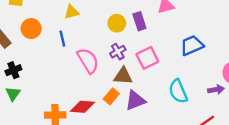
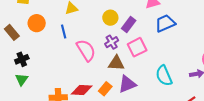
purple rectangle: (139, 21) -> (129, 25), moved, turned 56
blue trapezoid: (192, 45) -> (165, 23), moved
orange rectangle: (111, 96) -> (105, 89), moved

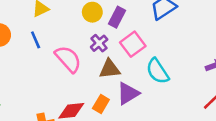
cyan semicircle: (164, 76) -> (158, 71), moved

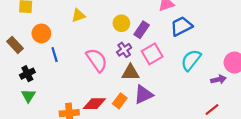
blue line: (36, 40) -> (55, 55), moved
cyan semicircle: (158, 71) -> (191, 60), moved, turned 65

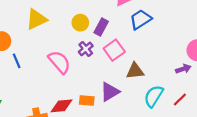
yellow triangle: (78, 15) -> (36, 19), size x1.5
cyan semicircle: (191, 60) -> (154, 96), moved
brown triangle: (130, 72) -> (135, 71), moved
orange rectangle: (120, 101) -> (87, 100), turned 64

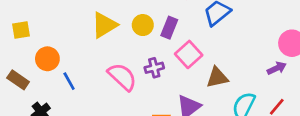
yellow triangle: (36, 19) -> (104, 25), moved
purple cross: (86, 49) -> (154, 68), moved, turned 32

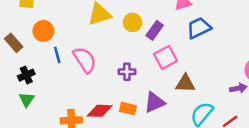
purple cross: (154, 68) -> (127, 72), moved
pink semicircle: (122, 77) -> (85, 60), moved

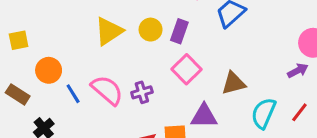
pink square: (166, 57) -> (186, 69), moved
purple cross: (127, 72) -> (142, 92), moved
purple triangle: (155, 102) -> (204, 116), turned 40

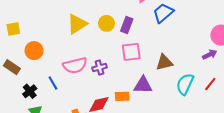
pink square: (186, 69) -> (131, 52), turned 36
pink semicircle: (107, 90) -> (75, 65), turned 125
blue line: (73, 94) -> (53, 83), moved

